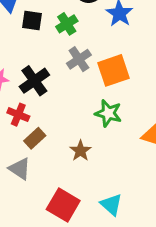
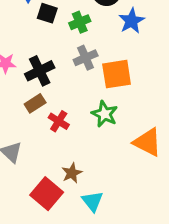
red cross: (18, 115) -> (59, 121), moved
brown rectangle: (35, 138) -> (35, 103), moved
brown star: (80, 151) -> (72, 173), moved

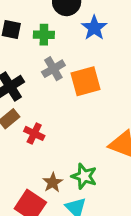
green cross: (80, 22) -> (44, 35), turned 30
green star: (105, 114) -> (84, 176), moved

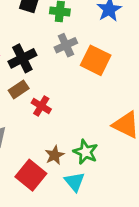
orange square: (85, 81) -> (96, 60), turned 36

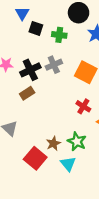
gray cross: (66, 45) -> (54, 65), moved
red cross: (41, 106) -> (83, 106), moved

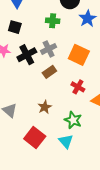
black square: (36, 28) -> (15, 27), moved
brown rectangle: (27, 93) -> (49, 72), moved
brown star: (53, 143) -> (45, 107), moved

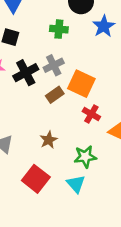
orange square: (79, 55) -> (81, 84), moved
green star: (73, 120) -> (85, 157), turned -30

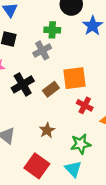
gray cross: (54, 65) -> (42, 50), moved
black cross: (26, 73) -> (23, 84), moved
orange square: (81, 84) -> (74, 78), turned -30

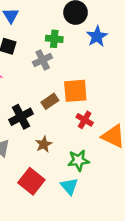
black cross: (23, 84) -> (21, 117), moved

